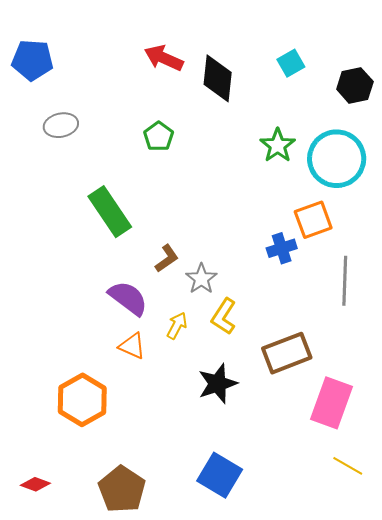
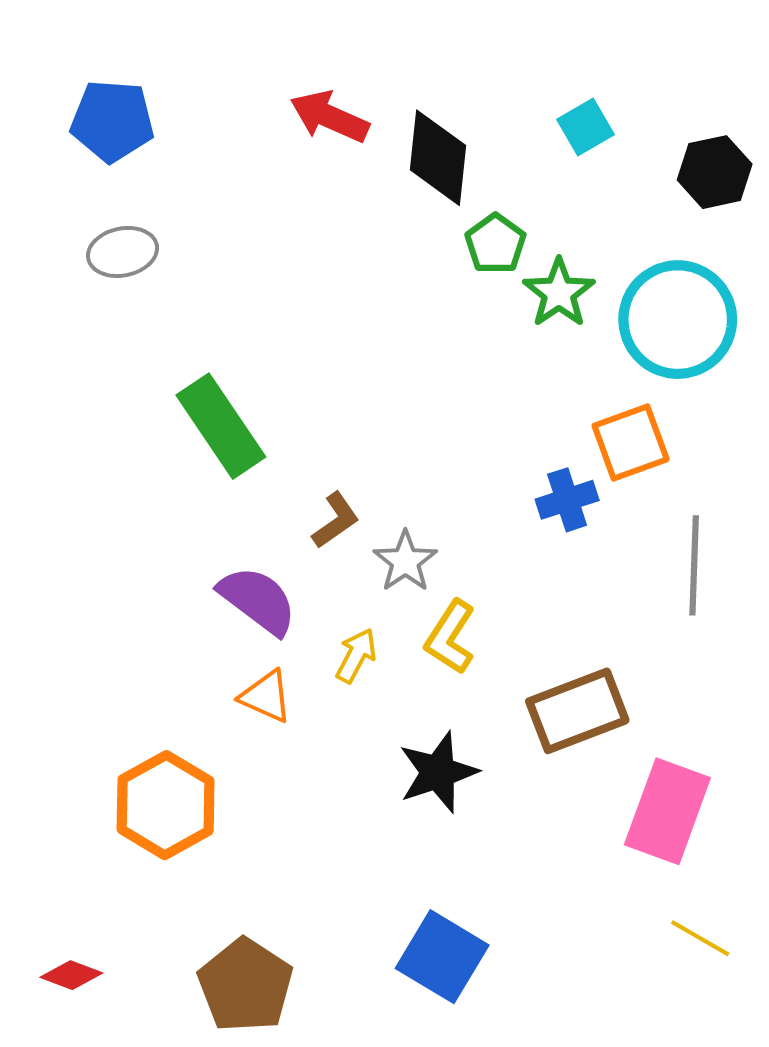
blue pentagon: (32, 60) -> (112, 121), moved
green pentagon: (159, 136) -> (495, 244), moved

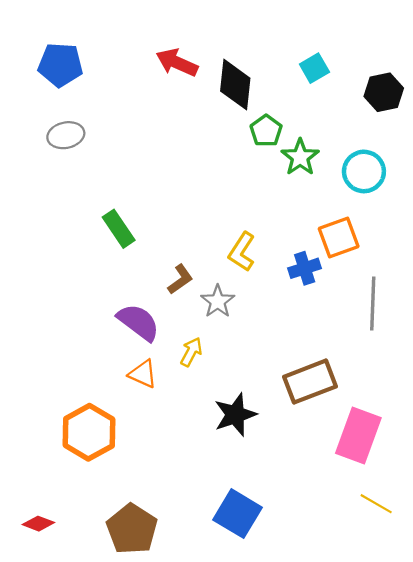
cyan circle: (678, 320) -> (364, 171), size x0.7
green rectangle: (221, 426) -> (119, 229), size x0.7
yellow L-shape: (450, 637) -> (242, 252), moved

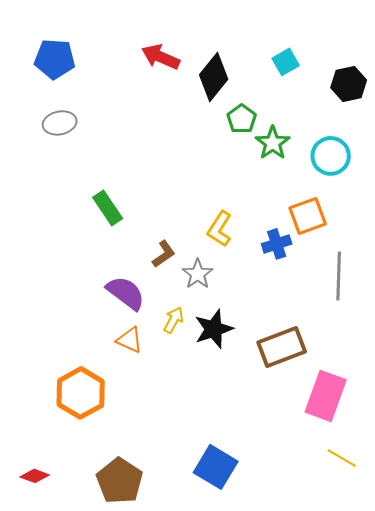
black diamond: (235, 85) -> (214, 77), turned 33
black star: (235, 415) -> (214, 329), moved

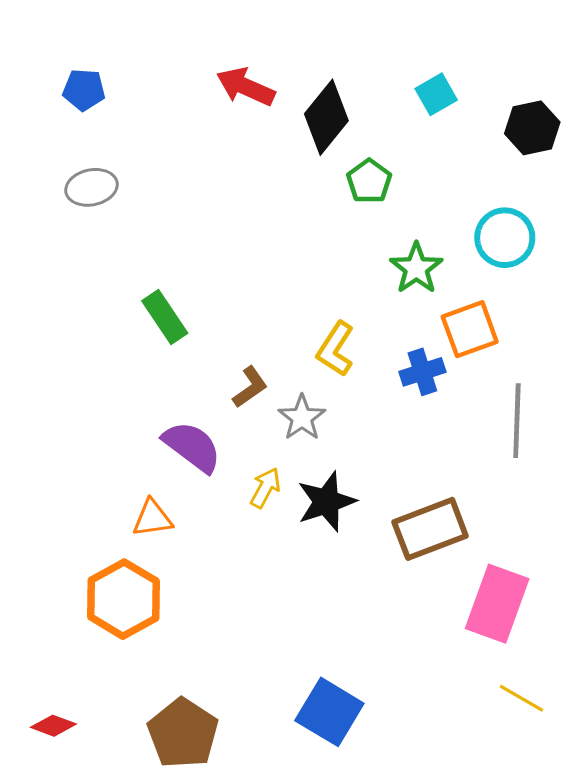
blue pentagon: (55, 59) -> (84, 90), size x0.7
green star: (273, 143) -> (416, 268), moved
orange triangle: (130, 340) -> (152, 518), moved, turned -32

